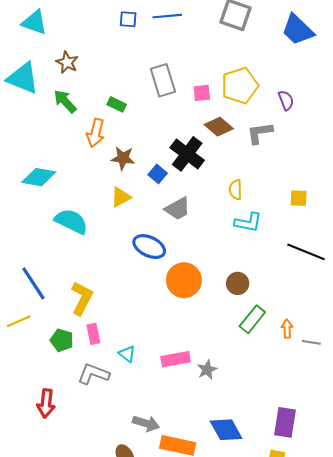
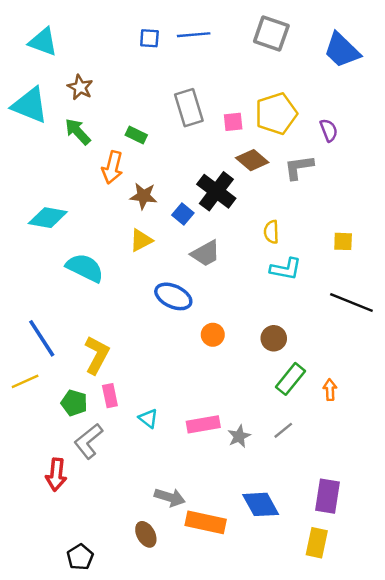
orange circle: (184, 280) -> (213, 335), size x0.6
gray line: (311, 342) -> (283, 430), moved, turned -48
gray L-shape: (93, 374) -> (88, 441), moved, turned -60

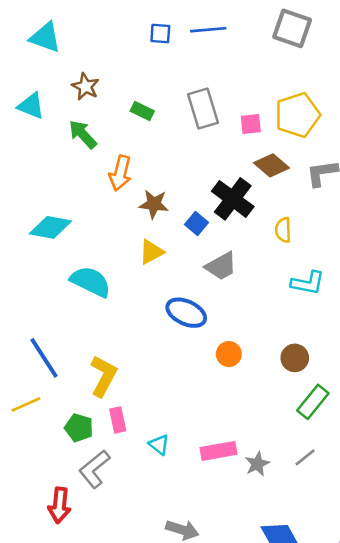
cyan triangle: (30, 105) -> (31, 106), size x0.7
green rectangle: (136, 135) -> (142, 111), moved
yellow semicircle: (271, 232) -> (283, 230), moved

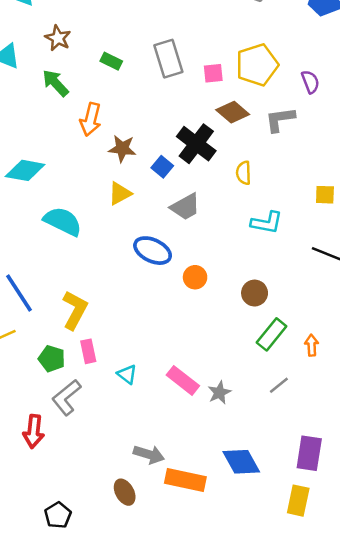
orange circle: (229, 354) -> (195, 277), moved
pink rectangle: (219, 451) -> (183, 380), turned 48
gray line: (305, 457) -> (279, 385), moved

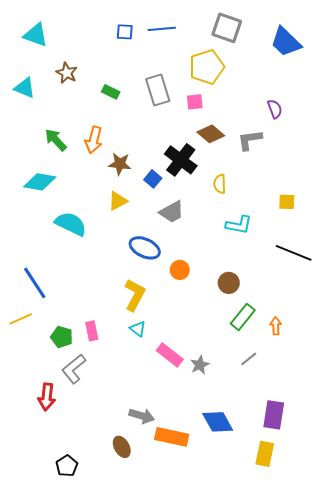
yellow pentagon: (257, 65) -> (207, 67), moved
green arrow: (55, 83) -> (56, 140), moved
yellow L-shape: (75, 310) -> (135, 295), moved
cyan triangle: (127, 374) -> (138, 329), moved

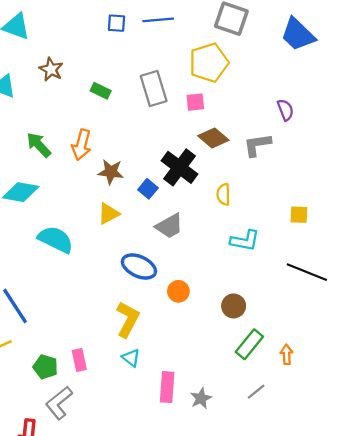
pink rectangle: (170, 355) -> (167, 387), turned 56

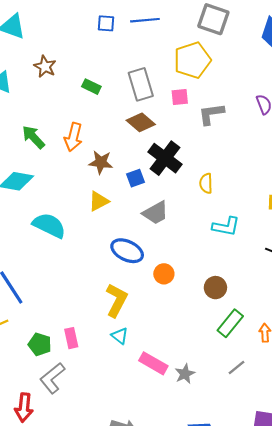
brown diamond: (213, 138) -> (141, 122), moved
gray L-shape: (257, 145) -> (211, 114), moved
blue square: (148, 189) -> (135, 178), turned 30
pink rectangle: (167, 387) -> (153, 363), turned -64

